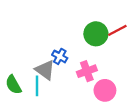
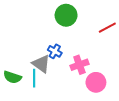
green circle: (96, 34) -> (66, 15), moved
green semicircle: (13, 85) -> (12, 77), turned -42

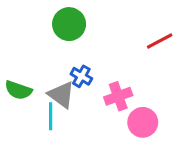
green circle: (66, 15) -> (69, 24), moved
green semicircle: (12, 77) -> (18, 90), moved

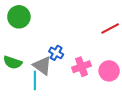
green circle: (69, 24) -> (19, 17), moved
pink circle: (143, 122) -> (109, 71), moved

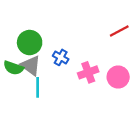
green circle: (19, 17) -> (30, 43), moved
gray triangle: (42, 66) -> (31, 66), moved

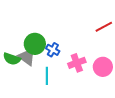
green circle: (30, 43) -> (35, 44), moved
cyan line: (38, 87) -> (47, 76), moved

